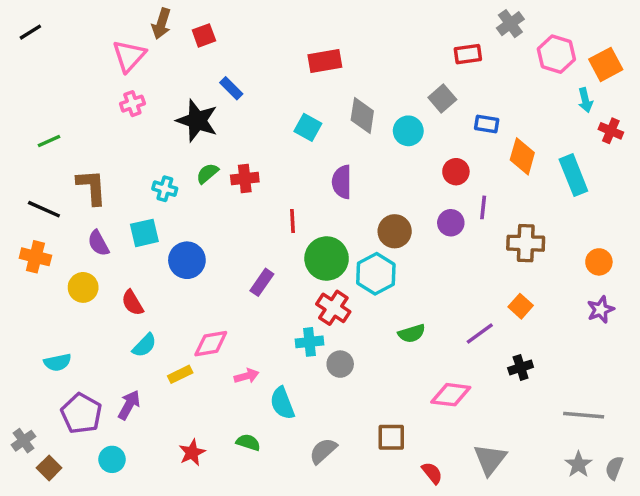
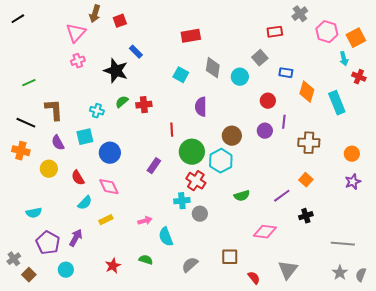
pink diamond: (211, 344) -> (109, 187), moved, turned 75

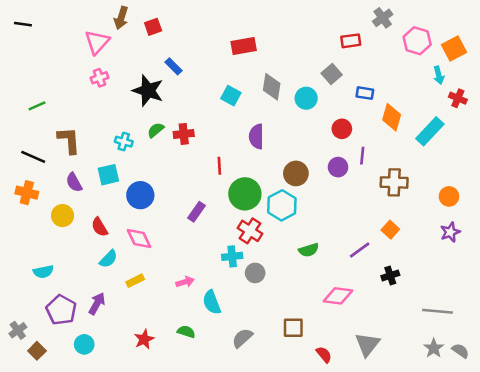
black line: (18, 19) -> (23, 24), turned 40
cyan rectangle: (337, 103) -> (430, 131), turned 65
gray semicircle: (361, 275) -> (460, 351), turned 104

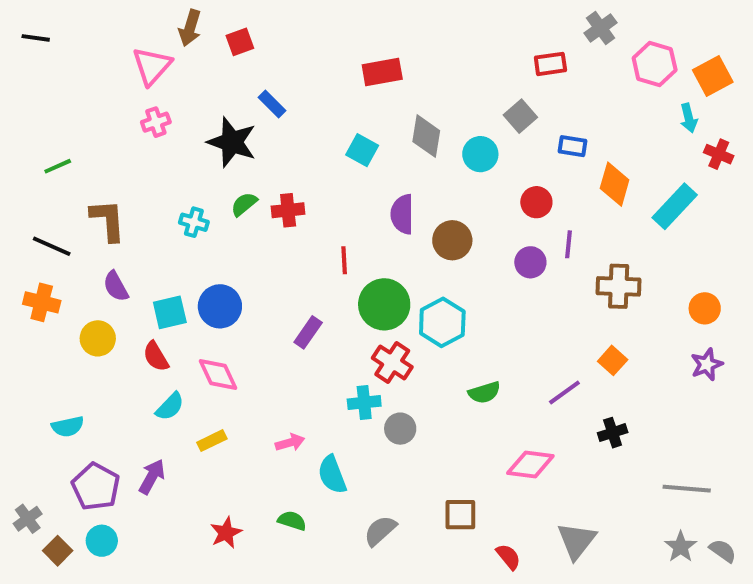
brown circle: (296, 173) -> (452, 240), moved
cyan square: (108, 175) -> (170, 312), moved
cyan circle: (84, 344) -> (102, 541), moved

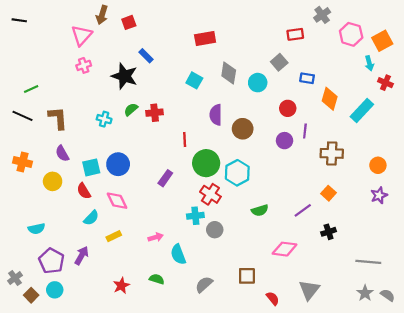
black line: (52, 246) -> (23, 116), moved

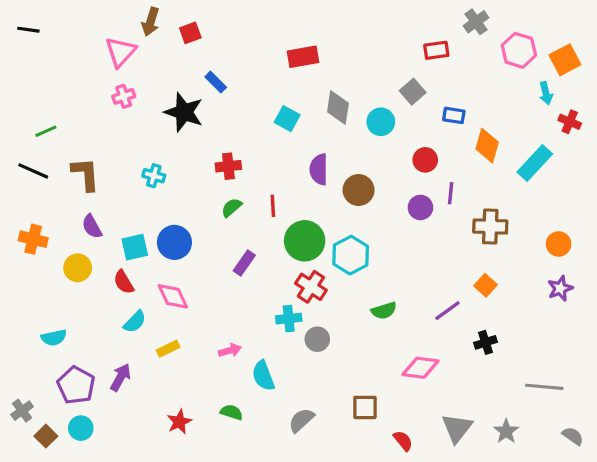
green semicircle: (131, 109) -> (232, 207), moved
gray star: (365, 293) -> (506, 431), moved

